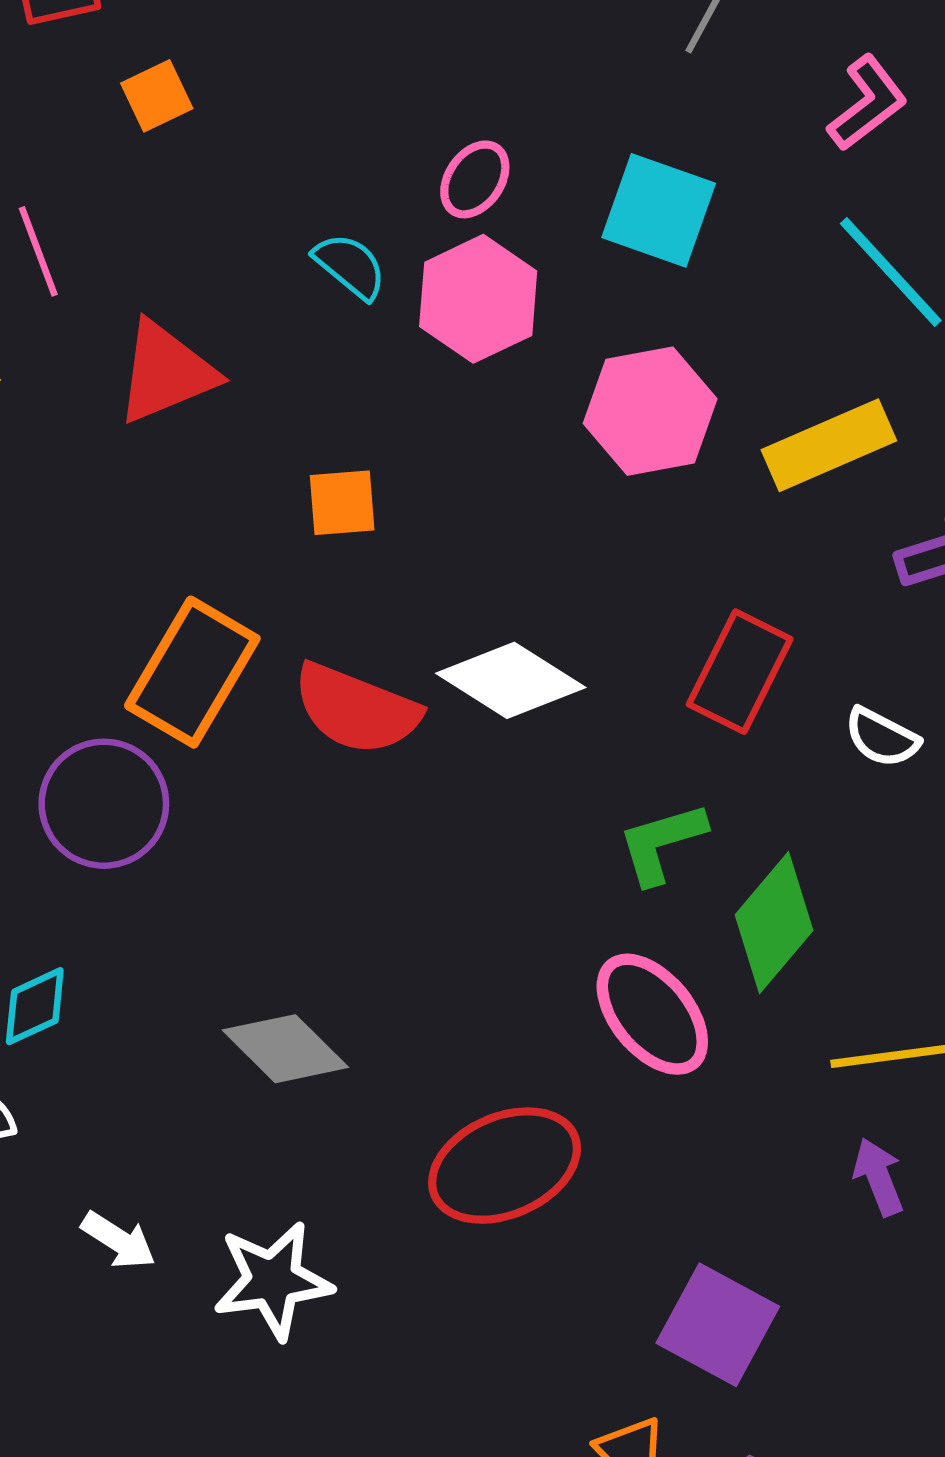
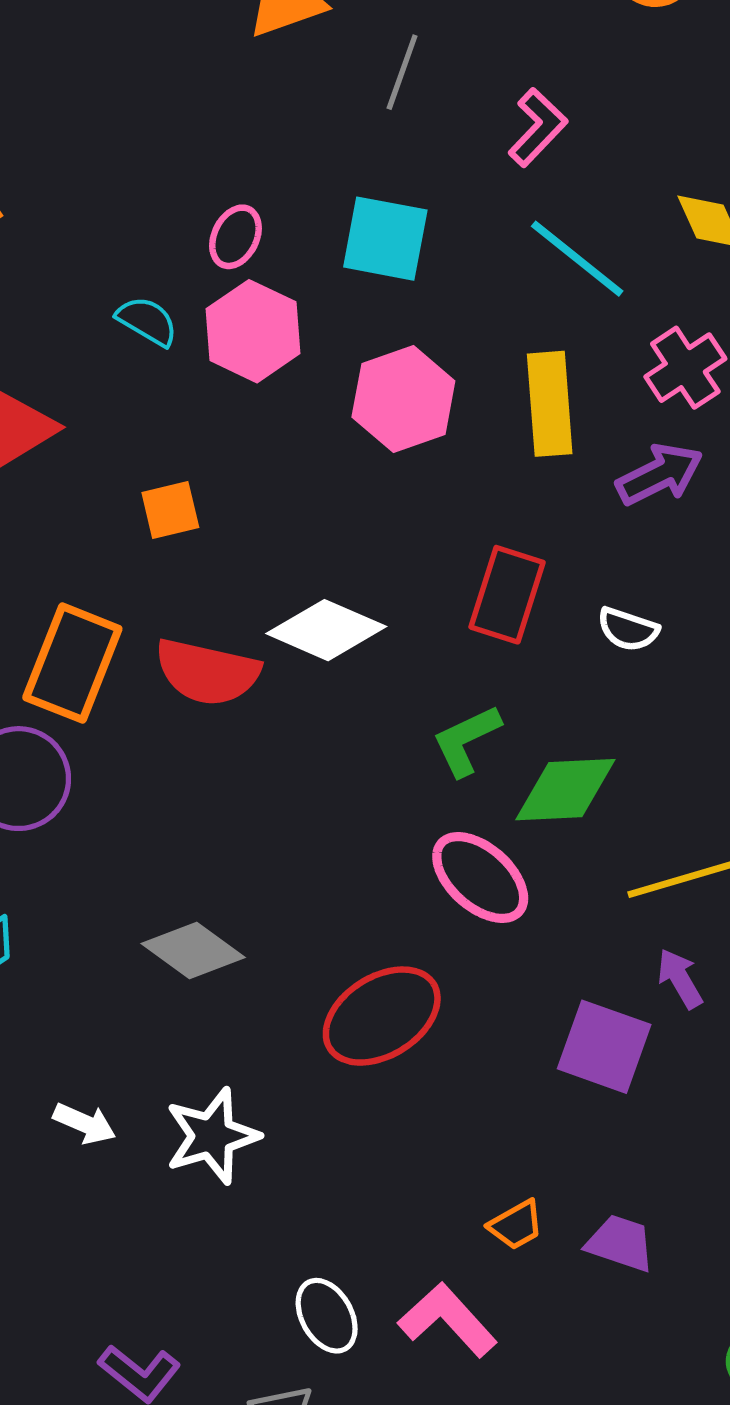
yellow rectangle: (829, 445) -> (550, 404), turned -62
green diamond: (774, 923) -> (565, 790), turned 56
purple square: (718, 1325) -> (604, 1047), moved

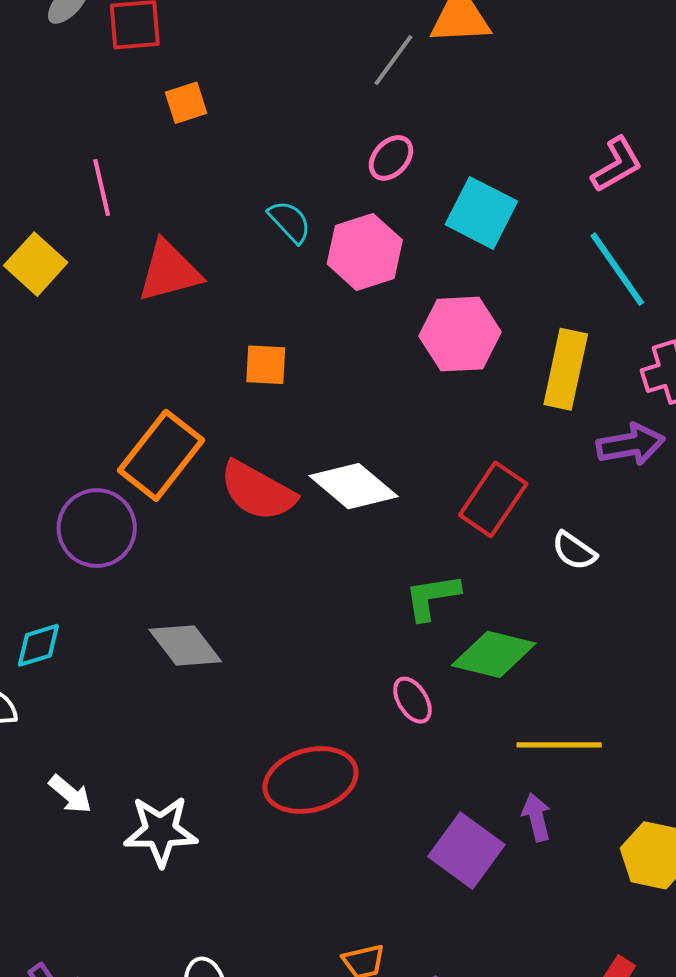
gray line: (402, 72) -> (393, 60), moved
pink ellipse: (235, 237) -> (391, 158), moved
pink ellipse: (480, 877) -> (412, 700), size x0.6
gray diamond: (193, 951) -> (185, 646), moved

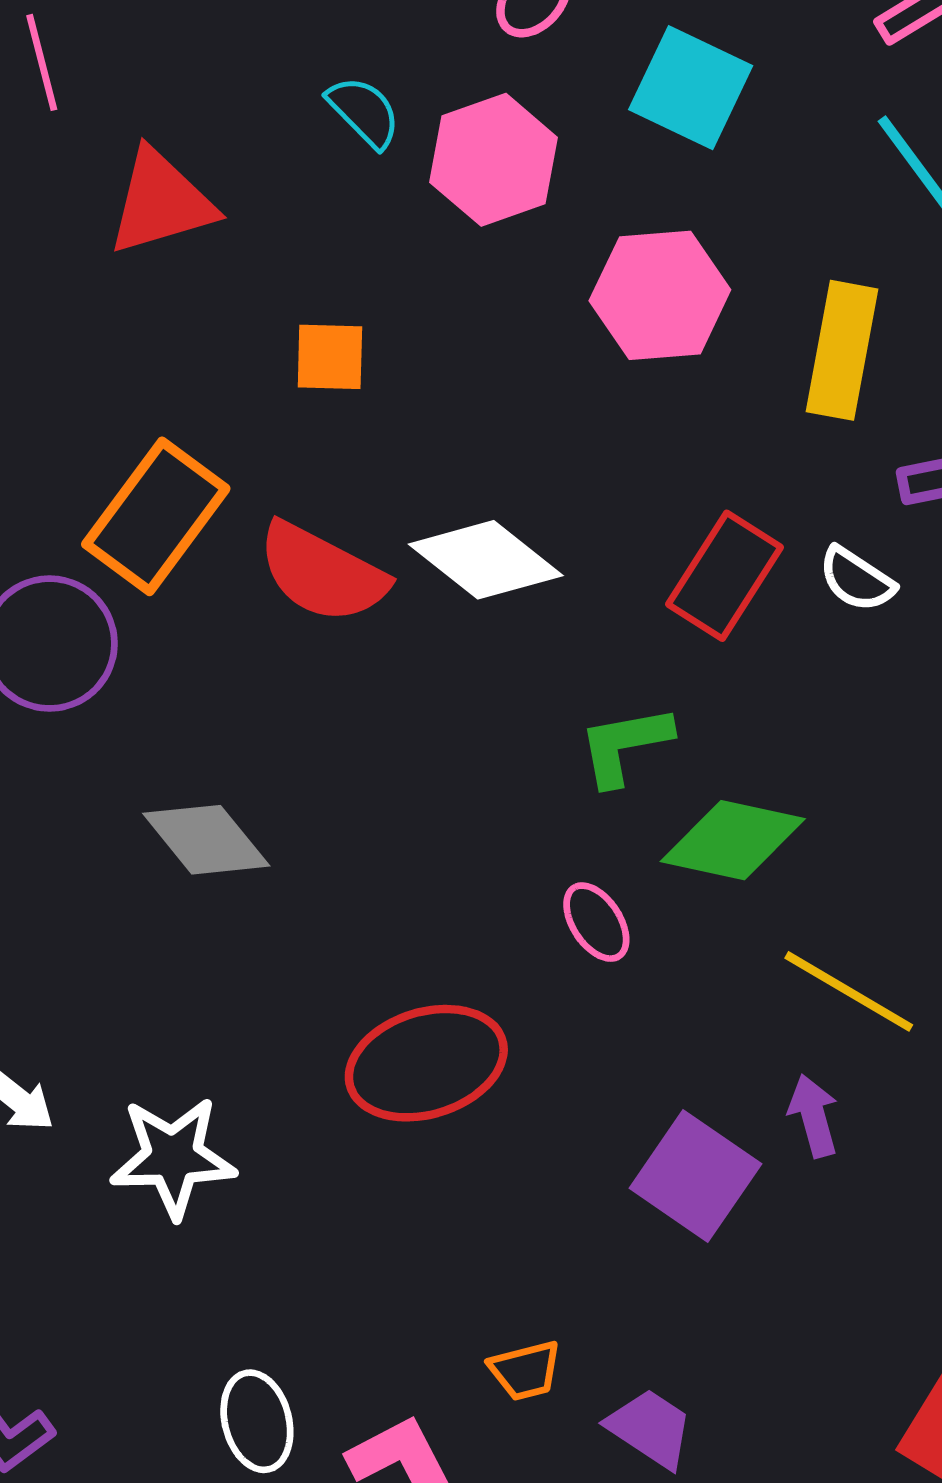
white semicircle: (574, 551) -> (857, 579), moved
yellow line: (559, 745) -> (849, 991), turned 32

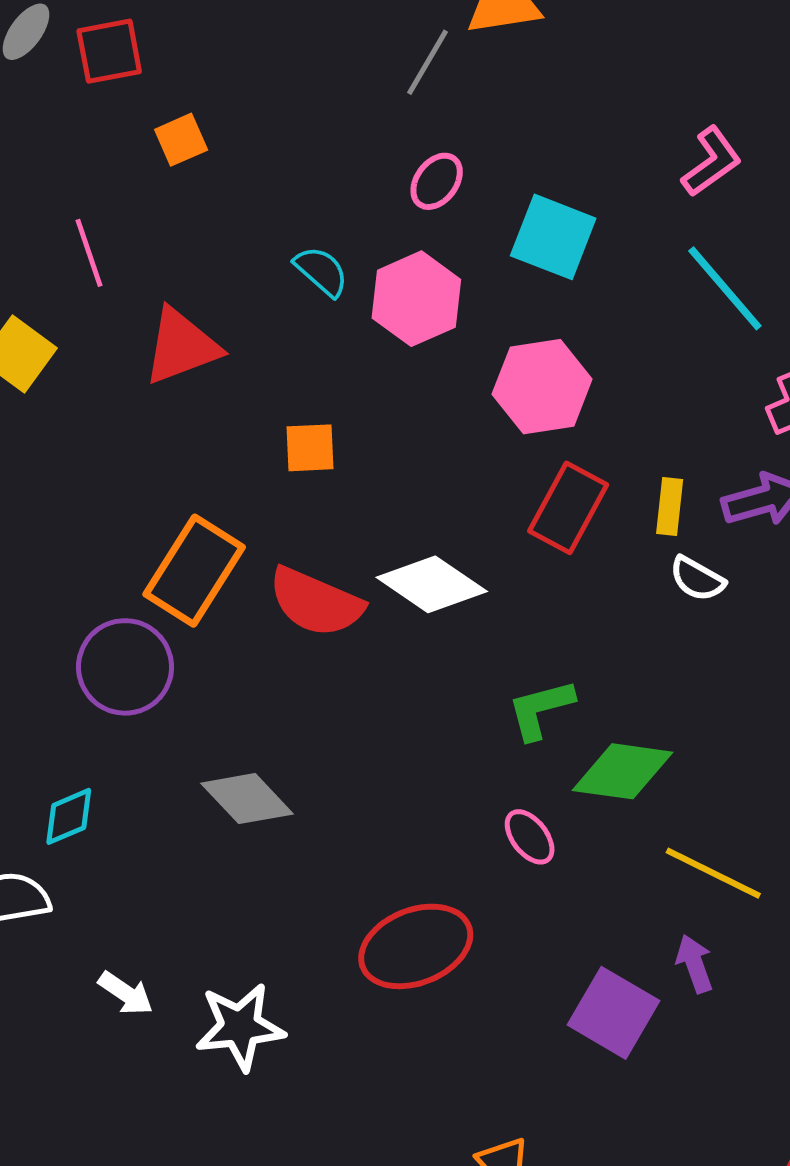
yellow rectangle: (842, 350) -> (670, 506), moved, size x0.6
red rectangle: (725, 576) -> (568, 508), moved

